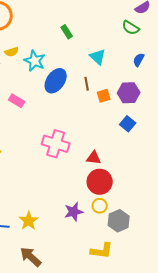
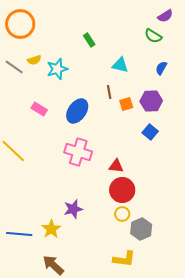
cyan triangle: (98, 57) -> (120, 65), turned -30
cyan star: (35, 61) -> (57, 69), turned 30
blue ellipse: (56, 81) -> (77, 111), moved
purple star: (74, 212) -> (73, 209), moved

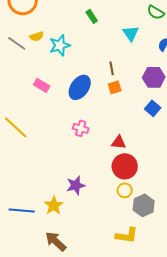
cyan triangle: (120, 65) -> (131, 33), moved, turned 42
orange square: (126, 104) -> (115, 87), moved
pink cross: (78, 152) -> (81, 128), size x0.6

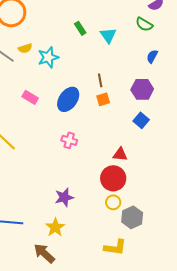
cyan triangle: (131, 33) -> (108, 35), moved
red triangle: (119, 142) -> (120, 154), moved
yellow star: (54, 205) -> (55, 227), moved

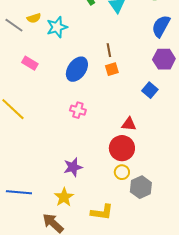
blue semicircle: (152, 56) -> (161, 26), size x1.6
purple hexagon: (142, 89) -> (164, 59), moved
pink rectangle: (30, 97) -> (30, 63), moved
yellow L-shape: (115, 247) -> (102, 212), moved

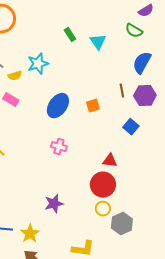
yellow semicircle: (34, 18) -> (15, 76), moved
brown line: (109, 50) -> (122, 91), moved
yellow star: (64, 197) -> (30, 234), moved

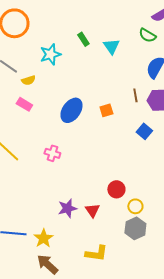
cyan star: (38, 64) -> (50, 54), moved
pink cross: (59, 147) -> (52, 153), moved
red triangle: (110, 161) -> (92, 210), moved, turned 49
red circle: (103, 185) -> (116, 189), size x0.7
yellow circle: (103, 209) -> (135, 206), moved

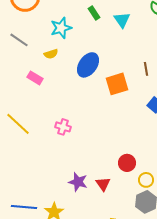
yellow semicircle: (28, 80) -> (51, 54), moved
blue ellipse: (71, 110) -> (88, 65), moved
orange square: (106, 110) -> (117, 84), size x1.6
purple star: (67, 208) -> (78, 182), turned 30

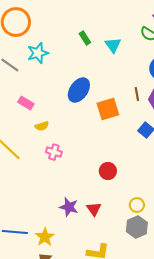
cyan star: (61, 28) -> (38, 53), moved
yellow semicircle: (51, 54) -> (42, 126), moved
red circle: (127, 163) -> (108, 171), moved

